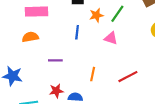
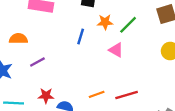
orange semicircle: (30, 37) -> (18, 39), moved
purple line: (55, 60) -> (37, 62), moved, turned -40
orange line: (93, 74) -> (97, 94), moved, turned 48

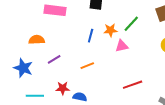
orange star: (105, 22) -> (110, 30), moved
pink triangle: (116, 50) -> (122, 46), turned -40
orange line: (97, 94) -> (87, 66), moved

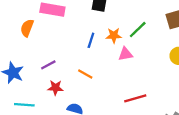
orange semicircle: (37, 40) -> (27, 28), moved, turned -70
orange line: (87, 66) -> (85, 74), turned 48
red star: (63, 88) -> (55, 88), moved

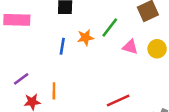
pink triangle: (126, 54) -> (130, 47), moved, turned 35
orange line: (85, 74) -> (54, 91), moved, turned 70

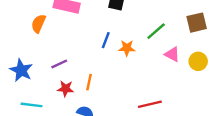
orange star: (85, 38) -> (127, 48), moved

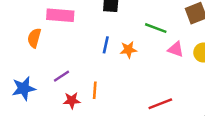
green line: (156, 31) -> (156, 28), turned 70
blue star: (21, 70) -> (24, 88), turned -30

